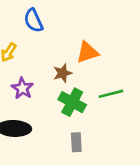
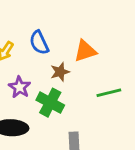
blue semicircle: (33, 21) -> (39, 43), moved
green cross: (72, 102) -> (50, 103), moved

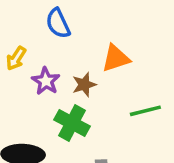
blue semicircle: (39, 43) -> (58, 23), moved
purple star: (20, 87) -> (46, 81), moved

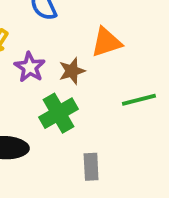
green cross: (72, 123) -> (58, 113), turned 32

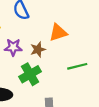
purple star: (30, 67) -> (13, 47), turned -30

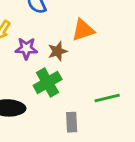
green line: (77, 66) -> (107, 98), moved

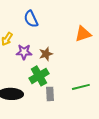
orange triangle: (83, 30) -> (83, 34), moved
gray rectangle: (72, 122) -> (50, 94), moved

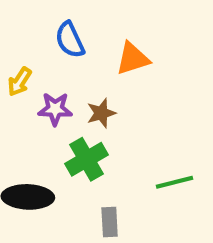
orange triangle: (83, 34) -> (133, 59), moved
gray rectangle: (50, 94) -> (110, 222), moved

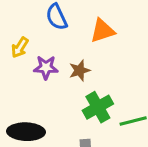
green cross: (87, 159) -> (98, 107), moved

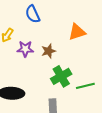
orange triangle: (102, 31) -> (77, 32), moved

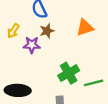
brown star: (48, 51) -> (47, 31), moved

